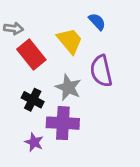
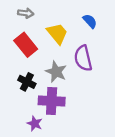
blue semicircle: (97, 22) -> (90, 21), moved
gray arrow: (13, 29) -> (26, 13), moved
purple star: (34, 142) -> (35, 124), moved

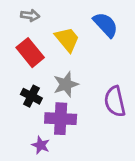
blue semicircle: (90, 21) -> (106, 25), size x1.5
purple semicircle: (83, 58) -> (115, 101), moved
gray star: (56, 72) -> (66, 84), turned 30

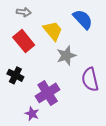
gray star: (66, 84) -> (66, 56), moved
black cross: (31, 96) -> (15, 75), moved
purple cross: (61, 119) -> (48, 93), turned -35

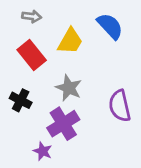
yellow trapezoid: (53, 31) -> (70, 41), turned 70
gray star: (66, 56) -> (69, 88), moved, turned -30

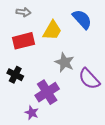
red rectangle: (32, 55) -> (23, 41), turned -65
gray star: (69, 88) -> (65, 62), moved
purple semicircle: (120, 106) -> (89, 79), turned -30

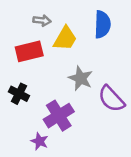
gray arrow: (23, 12) -> (42, 21), moved
blue semicircle: (82, 19) -> (102, 24), turned 45

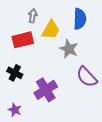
gray arrow: (42, 21) -> (33, 16), turned -88
gray star: (81, 78) -> (69, 49), moved
purple star: (39, 141) -> (15, 110), moved

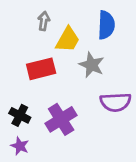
red rectangle: (23, 40) -> (41, 69), moved
black cross: (15, 73) -> (20, 115), moved
purple semicircle: (87, 77) -> (116, 102), turned -50

